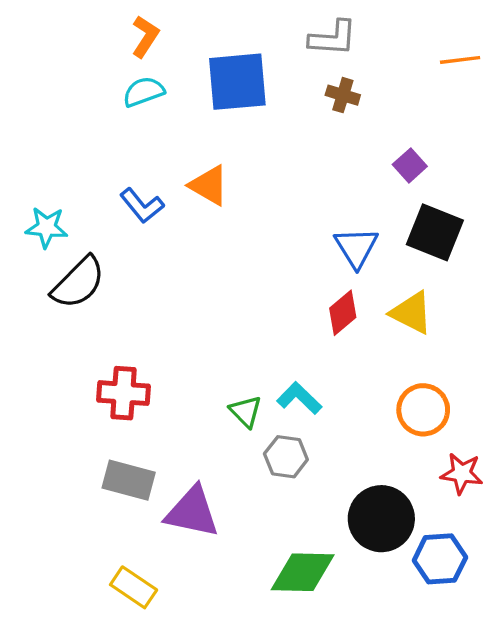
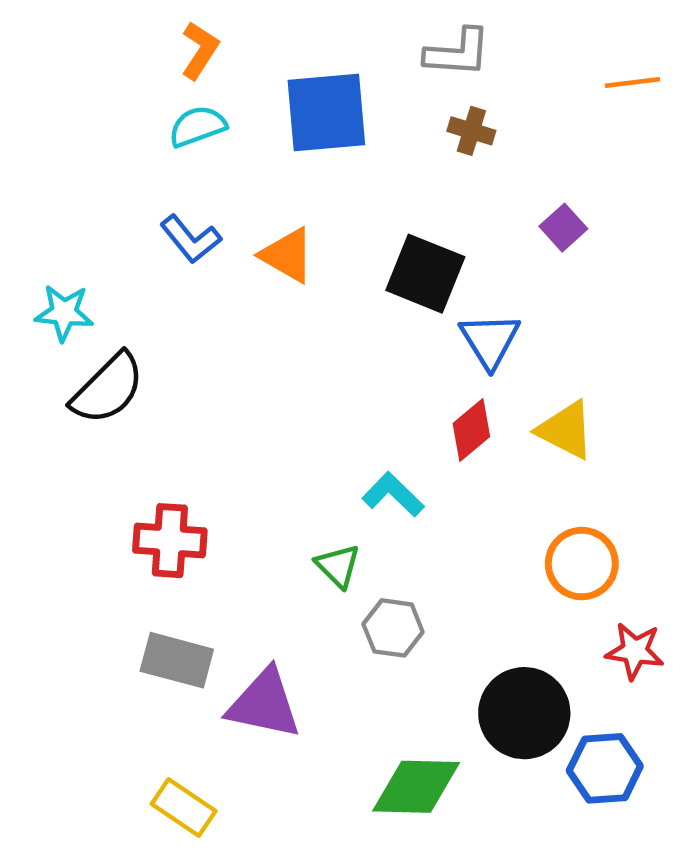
blue L-shape: (142, 206) -> (191, 239), moved
black square: (435, 232) -> (425, 274), moved
cyan L-shape: (299, 398) -> (393, 494), moved

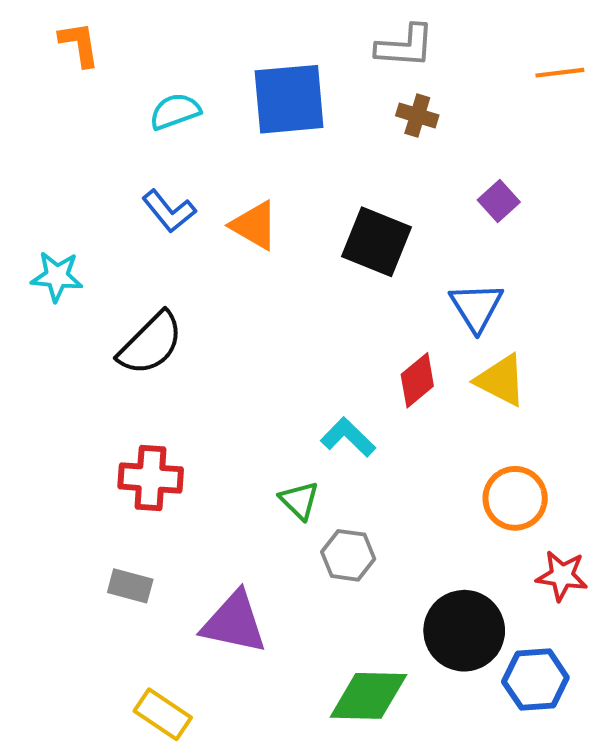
orange L-shape: (200, 50) -> (79, 44), moved, turned -42
blue triangle: (490, 340) -> (476, 307), moved
black semicircle: (108, 389) -> (151, 344), moved
gray rectangle: (177, 660) -> (130, 586), moved, size x0.7

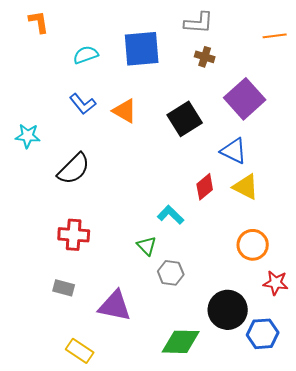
purple square: (499, 201) -> (245, 99), size x2.0
black square: (377, 242) -> (185, 119), turned 36
blue triangle: (476, 307) -> (234, 151), turned -32

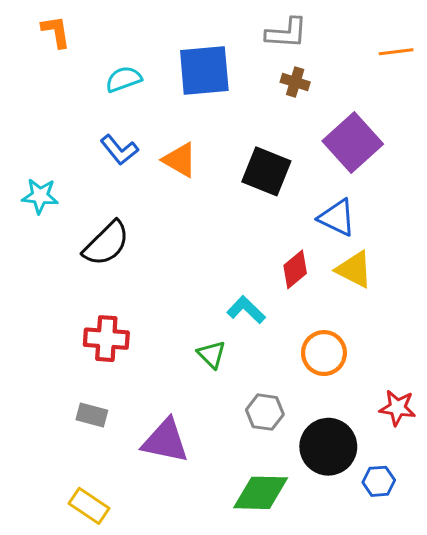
black square: (185, 119) -> (266, 171), turned -36
orange circle: (253, 245) -> (324, 353), moved
gray hexagon: (171, 273) -> (265, 412), moved
blue hexagon: (263, 334) -> (379, 481), size x0.7
yellow rectangle: (80, 351) -> (89, 506), moved

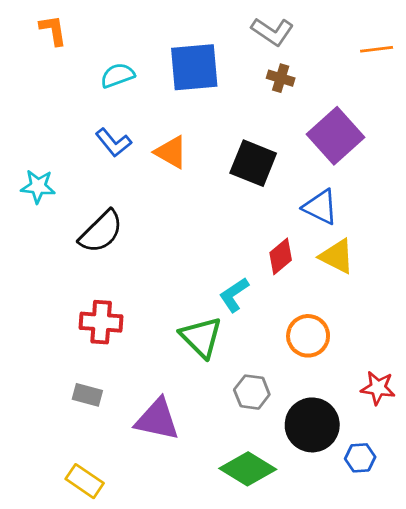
gray L-shape: (286, 33) -> (272, 32), turned 30
cyan L-shape: (246, 310) -> (234, 295), turned -78
green triangle: (212, 354) -> (201, 337), size x1.6
green diamond: (261, 493) -> (248, 469), turned 30

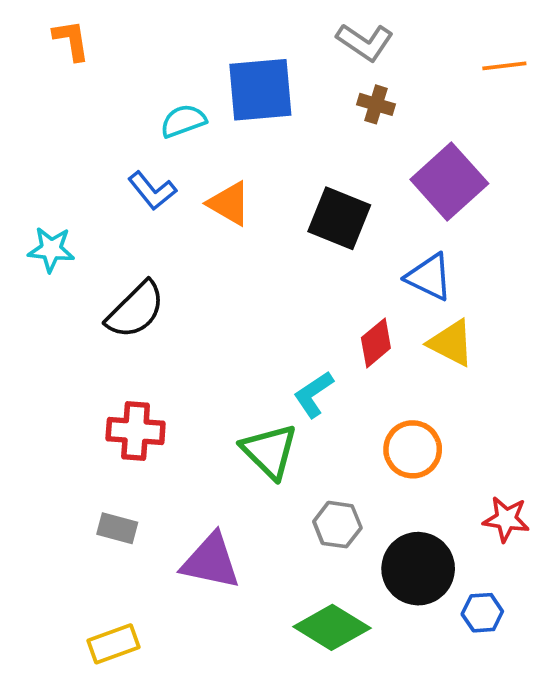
cyan semicircle: (118, 75) -> (183, 121), moved
yellow rectangle: (85, 481) -> (114, 644), turned -54

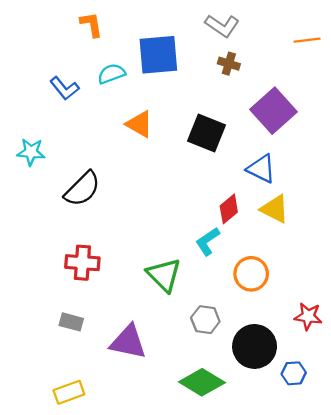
orange L-shape: (71, 40) -> (91, 25), moved
blue L-shape: (152, 191) -> (64, 88), moved
cyan L-shape: (314, 394) -> (208, 241), moved

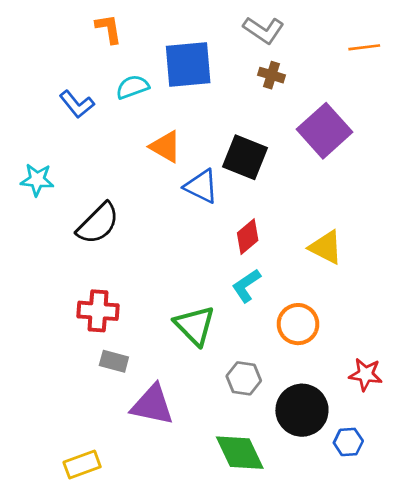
blue triangle: (261, 169) -> (201, 186), moved
red diamond: (229, 209) -> (248, 237), moved
gray rectangle: (71, 322) -> (114, 361), moved
green diamond: (202, 382) -> (240, 453), turned 33

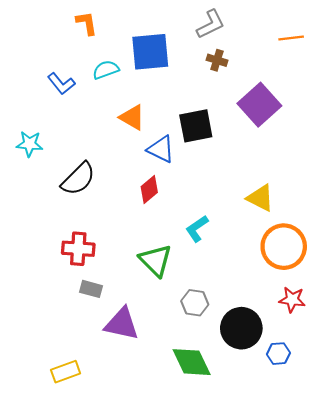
gray L-shape: (264, 30) -> (211, 24), turned -60
black square: (245, 157) -> (196, 126), turned -33
red diamond: (248, 237) -> (149, 189), moved
orange circle: (298, 324) -> (284, 247), moved, size x1.4

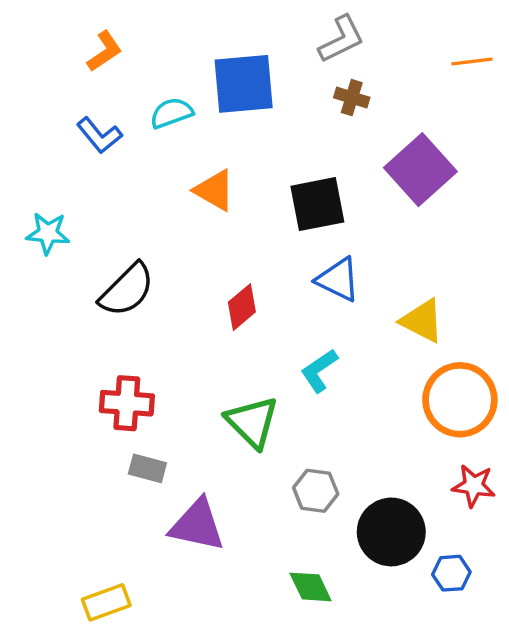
orange L-shape: (87, 23) -> (104, 51), moved, turned 65
blue triangle: (161, 149) -> (338, 280), moved
green diamond: (192, 362) -> (311, 587), size x0.7

